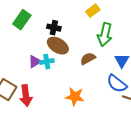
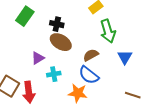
green arrow: (105, 35) -> (108, 31), turned -30
cyan cross: (47, 62) -> (54, 74), moved
blue semicircle: (117, 84) -> (89, 75), moved

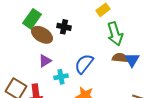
brown ellipse: (61, 42) -> (42, 35), moved
brown semicircle: (91, 55) -> (120, 58), moved, turned 35
blue semicircle: (89, 75) -> (84, 64), moved, turned 90

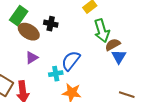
brown semicircle: (120, 58) -> (113, 45), moved, turned -35
cyan cross: (61, 77) -> (56, 74), moved

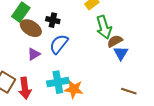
blue semicircle: (71, 61) -> (59, 44), moved
cyan cross: (56, 74) -> (58, 82), moved, size x1.5

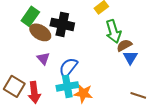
black cross: (53, 20) -> (62, 24), size x1.6
blue semicircle: (59, 44) -> (68, 67), moved
purple triangle: (34, 54) -> (43, 58), turned -40

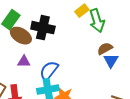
green arrow: (113, 31) -> (97, 21), moved
purple triangle: (43, 58) -> (24, 62), turned -48

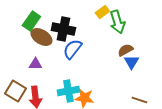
purple triangle: (24, 62) -> (35, 64), moved
blue semicircle: (49, 71) -> (72, 49), moved

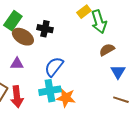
black cross: (63, 29) -> (45, 29), size x0.7
blue semicircle: (72, 49) -> (54, 67), moved
blue triangle: (131, 62) -> (118, 72), moved

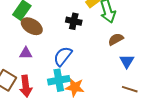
black cross: (45, 29) -> (74, 21), moved

